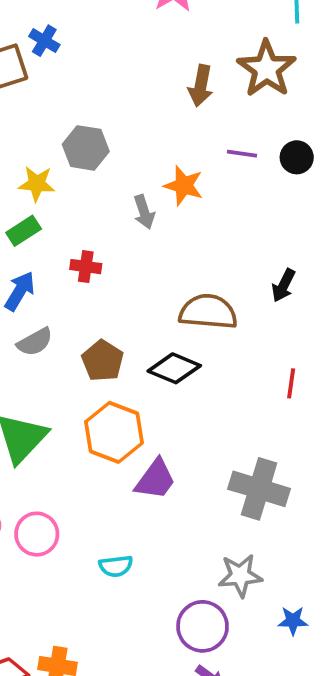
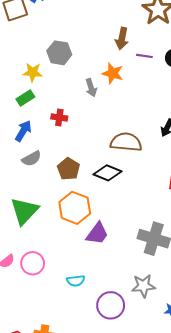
brown arrow: (201, 86) -> (122, 38), moved
purple circle: (203, 626) -> (111, 305), moved

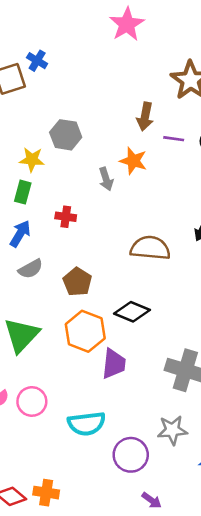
green rectangle: (25, 98) -> (23, 192), turned -42
black diamond: (108, 173) -> (132, 312), moved
purple trapezoid: (97, 233) -> (114, 364), turned -30
cyan semicircle: (76, 281) -> (87, 424), size x1.6

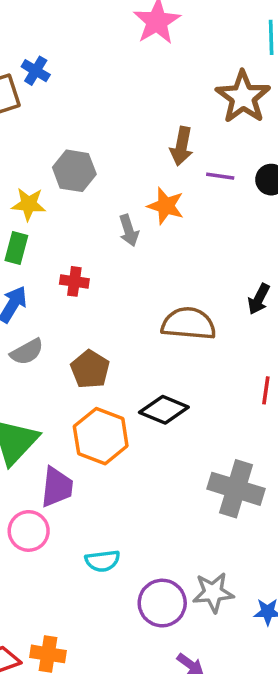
purple trapezoid: (114, 364) -> (57, 487), moved
cyan semicircle: (87, 424) -> (102, 561), size x0.7
gray star: (172, 430) -> (213, 592), moved

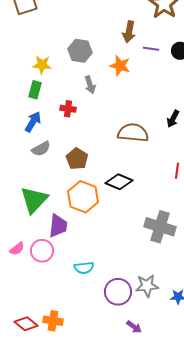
gray hexagon: (74, 171) -> (80, 51), moved
gray arrow: (129, 231) -> (90, 85), moved

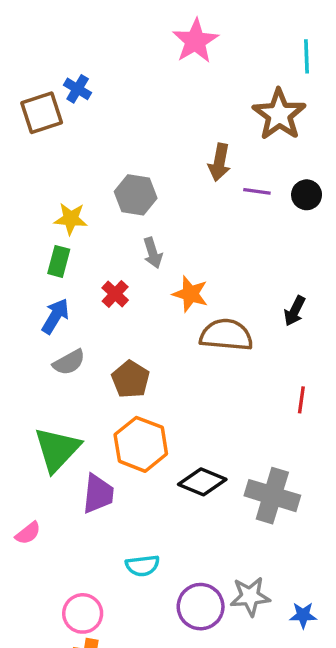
orange star: (120, 66) -> (190, 294), moved
red cross: (68, 109) -> (115, 294), turned 35
black diamond: (119, 182) -> (202, 482), moved
pink circle: (42, 251) -> (83, 613), moved

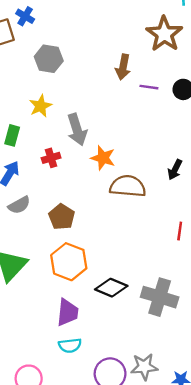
gray hexagon: (136, 195) -> (49, 59), moved
yellow star: (71, 219) -> (40, 106), moved, turned -30
gray arrow: (153, 253) -> (77, 130), size x1.5
red cross: (115, 294) -> (51, 158), turned 30
purple trapezoid: (98, 494) -> (68, 312), moved

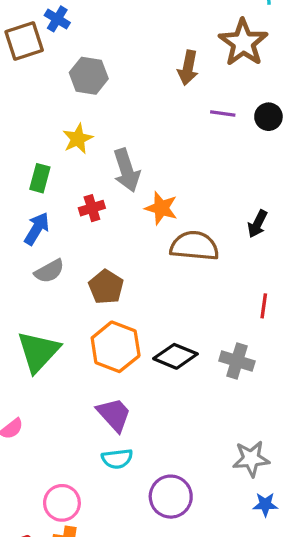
brown arrow: (123, 67) -> (188, 68), moved
black diamond: (111, 288) -> (175, 356), moved
gray cross: (160, 297) -> (237, 361), moved, size x0.7
purple trapezoid: (68, 312) -> (114, 415), turned -48
gray star: (144, 367) -> (251, 459), moved

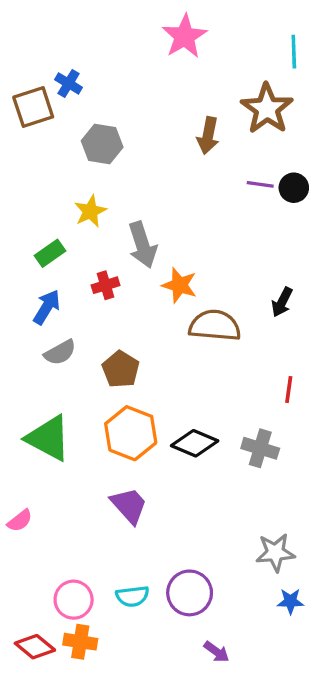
purple line: (223, 114) -> (260, 184), moved
green rectangle: (40, 178) -> (50, 253), turned 40
green triangle: (38, 352) -> (48, 438), turned -45
cyan semicircle: (117, 459) -> (132, 596), moved

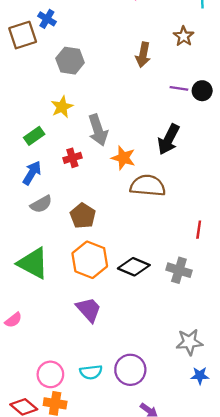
brown star: (267, 109) -> (184, 36), size x0.6
black arrow: (282, 302) -> (169, 139), moved, size x1.5

